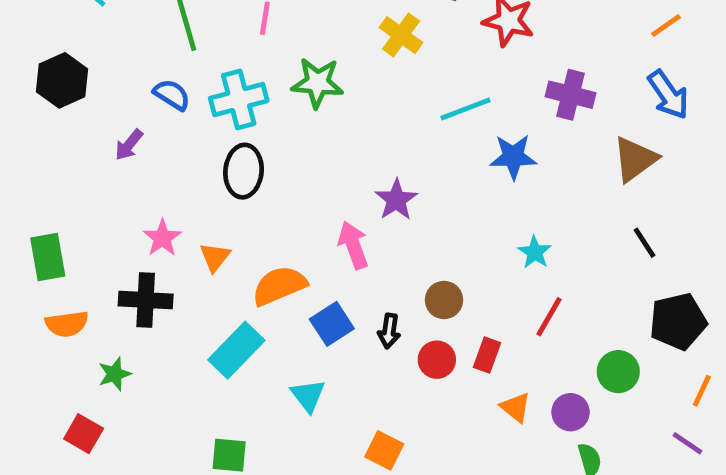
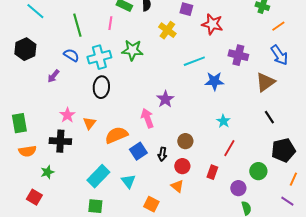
cyan rectangle: (236, 350) -> (98, 176), moved
red rectangle: (487, 355) -> (212, 172), moved
orange triangle: (516, 407) -> (177, 186), moved
orange square: (384, 450) -> (151, 204), moved

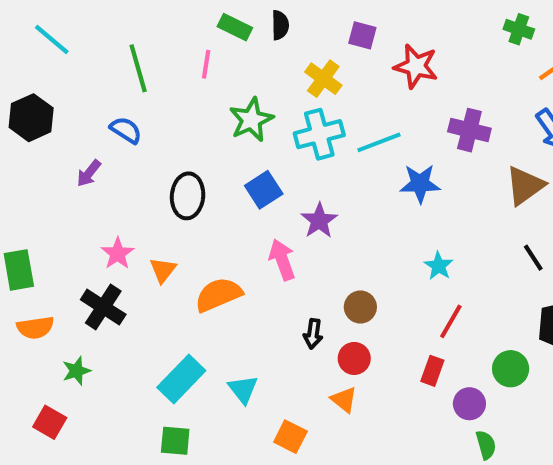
green star: (132, 50) -> (251, 120), turned -30
cyan cross: (99, 57) -> (319, 134), moved
black cross: (60, 141) -> (103, 307), turned 30
blue square: (138, 151) -> (264, 190), moved
red rectangle: (212, 172) -> (432, 371), moved

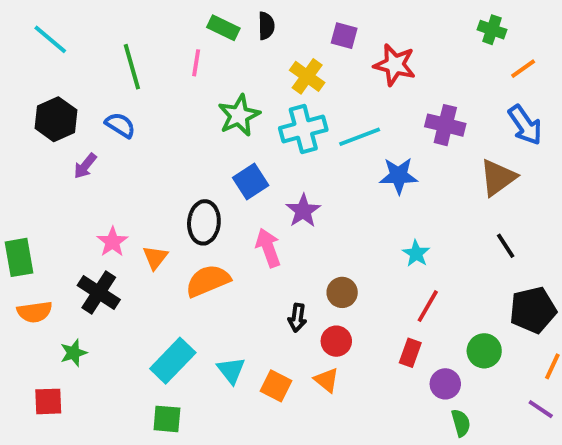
black hexagon: (31, 118) -> (56, 119), moved
black ellipse: (188, 196) -> (204, 222), moved
red square: (50, 422) -> (48, 401), turned -32
orange square: (290, 437) -> (276, 386), moved

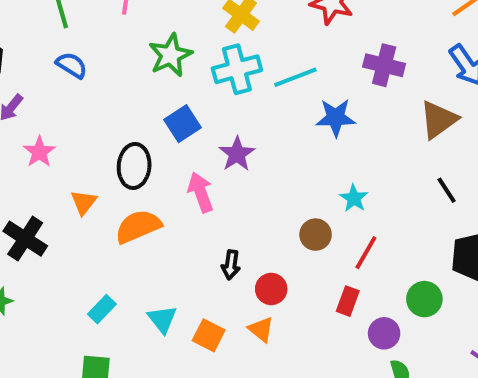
blue semicircle: (120, 125) -> (72, 65), moved
pink star: (112, 242) -> (39, 152), moved
brown circle: (342, 292) -> (316, 235), moved
cyan rectangle: (173, 361) -> (102, 309), size x0.6

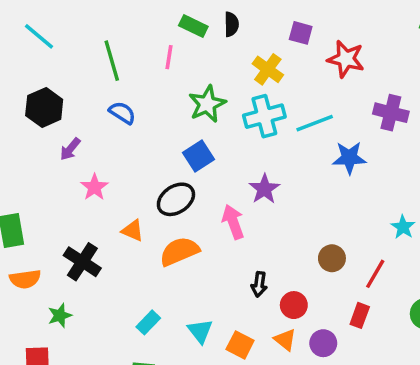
blue square: (182, 124) -> (198, 156), moved
black ellipse: (134, 166) -> (176, 199), turned 51
cyan star: (354, 198) -> (403, 227), moved
orange triangle: (84, 202) -> (133, 231), turned -45
purple circle: (384, 333) -> (323, 343), moved

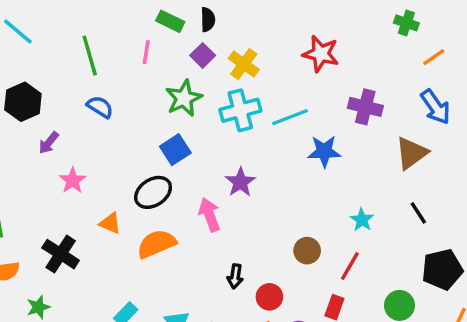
purple square: (301, 33) -> (203, 55), moved, turned 30
cyan star: (403, 227) -> (362, 220), moved

